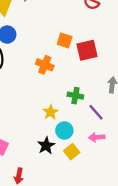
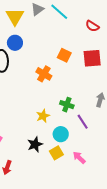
red square: (87, 50) -> (92, 58), moved
cyan circle: (64, 131) -> (61, 134), moved
pink arrow: (97, 137) -> (79, 158), moved, turned 40

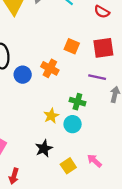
blue circle: (15, 43) -> (23, 75), moved
purple line: (83, 122) -> (97, 77), moved, turned -42
cyan circle: (61, 134) -> (73, 124), moved
yellow square: (56, 153) -> (68, 166), moved

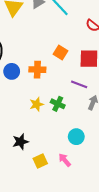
orange cross: (50, 68) -> (37, 70), turned -35
yellow star: (51, 116) -> (37, 104), moved
cyan circle: (73, 124) -> (76, 137), moved

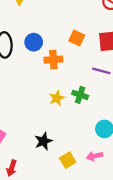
blue circle: (12, 71) -> (34, 42), moved
pink arrow: (65, 160) -> (95, 156), turned -56

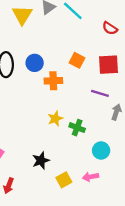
green cross: (80, 95) -> (77, 128), moved

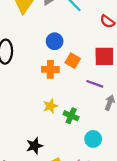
orange square: (77, 60) -> (73, 61), moved
blue circle: (35, 63) -> (55, 41), moved

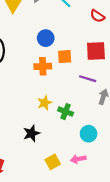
orange square: (73, 61) -> (65, 57), turned -32
black star: (34, 146) -> (31, 133), moved

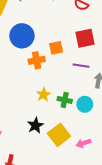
blue circle: (46, 38) -> (22, 36), moved, size x1.5
cyan circle: (89, 134) -> (85, 104), moved
yellow square: (53, 162) -> (59, 135), moved, size x1.5

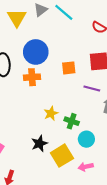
orange cross: (37, 60) -> (32, 77), moved
cyan circle: (85, 104) -> (86, 139), moved

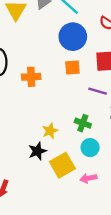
blue circle: (36, 52) -> (73, 37), moved
yellow star: (51, 113) -> (50, 131), moved
green cross: (72, 121) -> (83, 123), moved

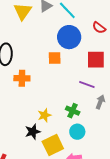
orange square: (72, 68) -> (55, 58), moved
orange cross: (31, 77) -> (22, 78), moved

